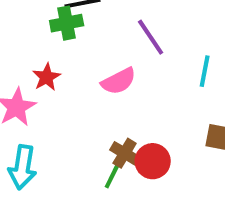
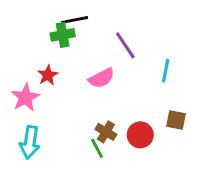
red circle: (153, 161) -> (140, 135), moved
green line: (113, 175) -> (97, 148), turned -54

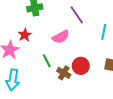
red circle: (140, 135) -> (81, 66), moved
green line: (97, 148) -> (47, 61), moved

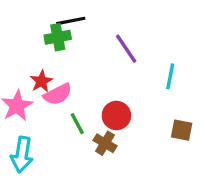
pink semicircle: (61, 37) -> (58, 94), moved
red circle: (81, 66) -> (116, 115), moved

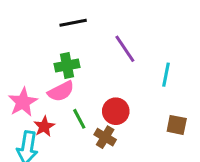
green cross: (58, 37) -> (67, 66), moved
red star: (41, 81) -> (44, 126), moved

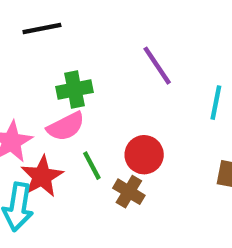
black line: (73, 23) -> (42, 29), moved
red star: (44, 126) -> (42, 176), size x1.4

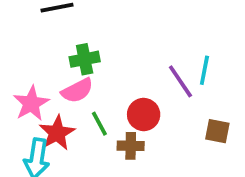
purple line: (157, 66) -> (180, 81), moved
brown cross: (129, 192) -> (131, 146), turned -30

